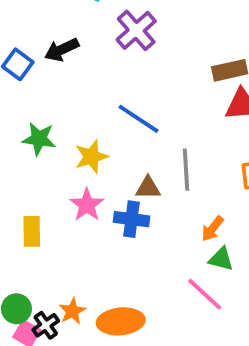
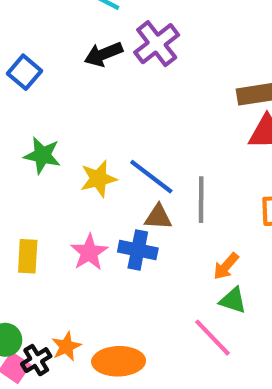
black arrow: (62, 50) -> (103, 54), moved
blue line: (138, 119) -> (151, 177), moved
pink star: (87, 205) -> (89, 252), moved

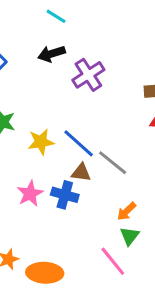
purple cross: (157, 44) -> (88, 75), moved
gray line: (201, 200) -> (113, 163), turned -56
green triangle: (233, 300) -> (130, 236), turned 45

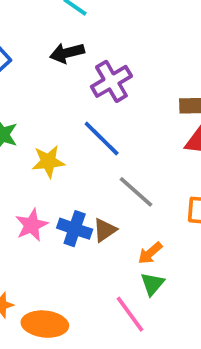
blue line: (79, 143) -> (102, 138), moved
brown triangle: (81, 173) -> (105, 230), moved, turned -45

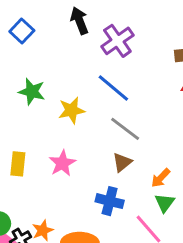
black arrow: (67, 53) -> (79, 21), turned 88
gray line: (136, 192) -> (125, 129), moved
blue cross: (75, 229) -> (110, 201), moved

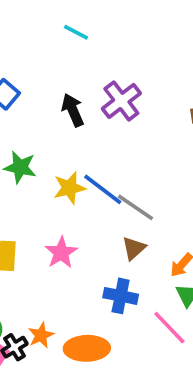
black arrow: (79, 21) -> (73, 110), moved
blue line: (113, 88) -> (103, 189), moved

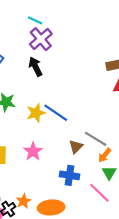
purple cross: (121, 101) -> (41, 39), moved
gray line: (135, 207) -> (96, 139), moved

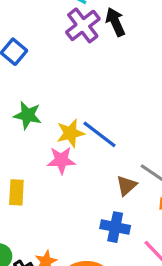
black arrow: (36, 67) -> (115, 22), moved
pink star: (33, 151) -> (61, 160), moved, turned 30

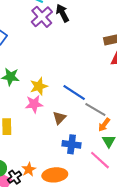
blue line: (99, 134) -> (74, 92), moved
brown triangle: (127, 185) -> (59, 118), moved

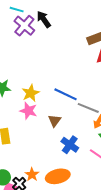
pink star: (34, 104) -> (28, 111), turned 30
blue cross: (72, 144) -> (70, 145), turned 36

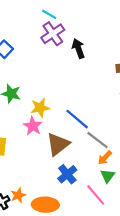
black arrow: (44, 19) -> (78, 49), moved
brown triangle: (55, 121) -> (58, 144), size x1.6

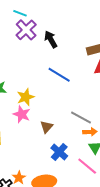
blue line: (77, 119) -> (59, 75), moved
brown triangle: (58, 144) -> (47, 127), size x0.6
orange arrow: (105, 158) -> (90, 132), turned -128

